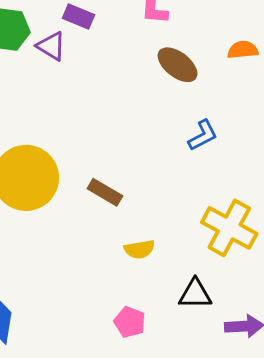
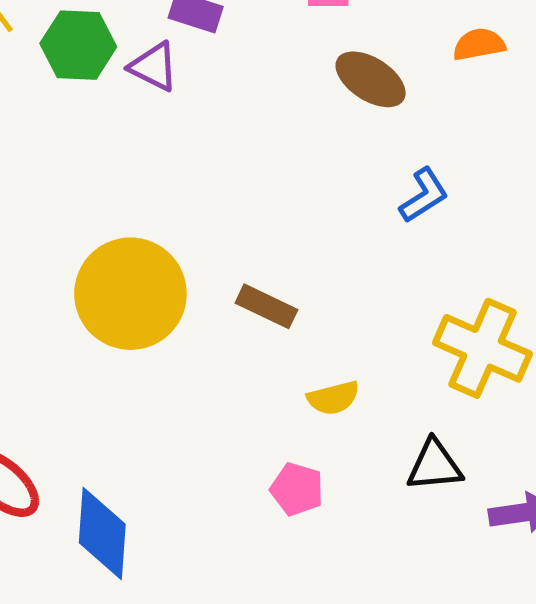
pink pentagon: (130, 322) -> (297, 489), moved

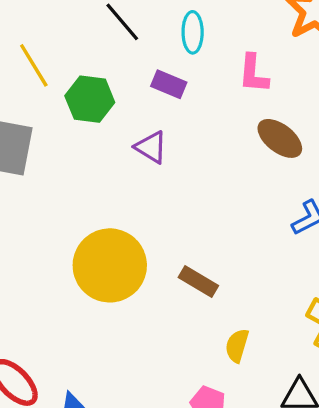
purple triangle: (154, 67) -> (151, 147), moved
yellow semicircle: (333, 398) -> (237, 346), turned 116

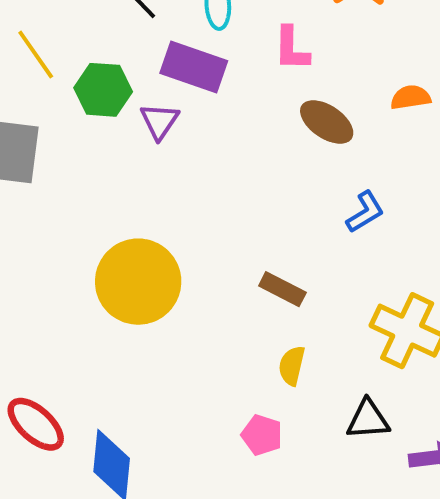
purple rectangle: (169, 84) -> (194, 67), size x1.6
purple triangle: (151, 147) -> (160, 121), moved, turned 36
brown rectangle: (198, 282) -> (282, 289), moved

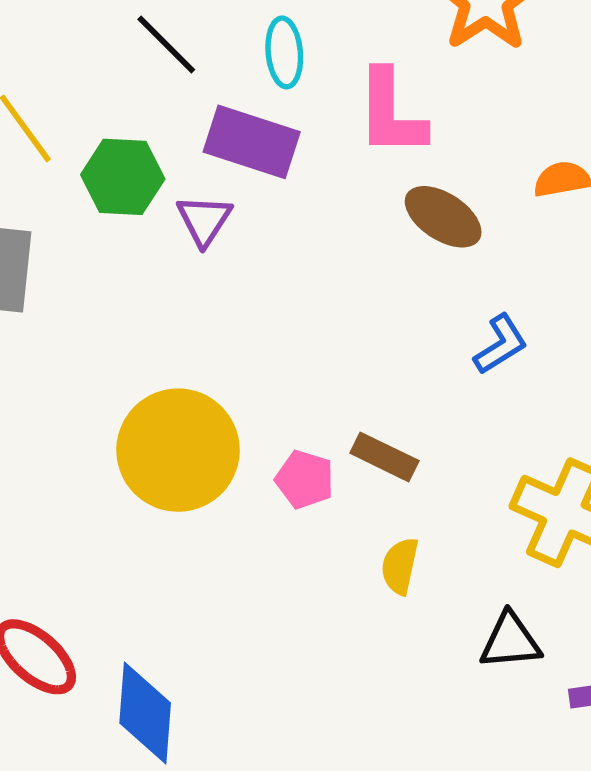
pink L-shape: (291, 49) -> (391, 113), size x1.4
pink pentagon: (262, 435) -> (305, 479), moved

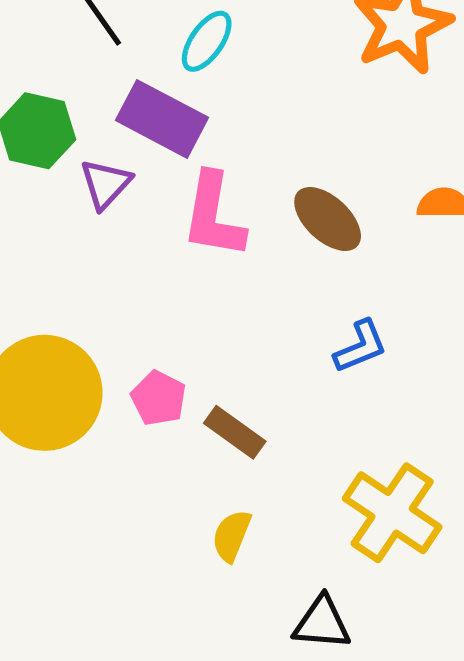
cyan ellipse: (284, 52) -> (207, 41), turned 30
pink L-shape: (391, 113) -> (213, 215), moved
pink pentagon: (305, 479) -> (159, 398), moved

